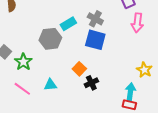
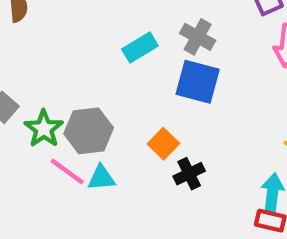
gray hexagon: (50, 39) -> (89, 131), moved
pink line: (22, 89) -> (67, 171), moved

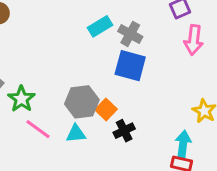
cyan rectangle: (140, 48) -> (100, 26), moved
gray hexagon: (89, 131) -> (82, 102), moved
cyan triangle: (101, 178) -> (76, 134), moved

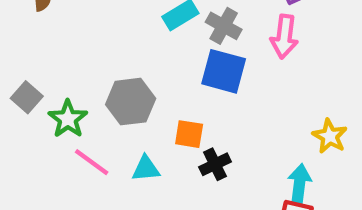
pink arrow: (194, 40) -> (284, 37), moved
gray hexagon: (82, 102) -> (131, 102), moved
orange square: (106, 109) -> (189, 134), turned -35

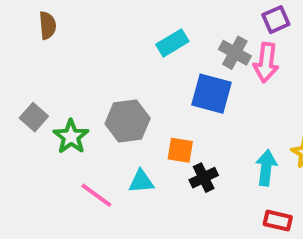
gray cross: (224, 26) -> (235, 53), moved
pink line: (92, 162) -> (96, 195), moved
cyan arrow: (299, 184) -> (266, 168), moved

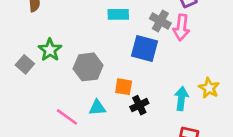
cyan rectangle: (172, 43) -> (118, 14), turned 30
green star: (71, 137) -> (50, 50), moved

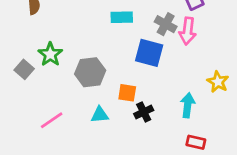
yellow star: (209, 88) -> (218, 82), moved
pink line: (67, 117) -> (52, 120), moved, turned -70

